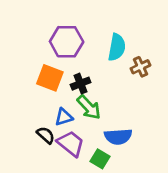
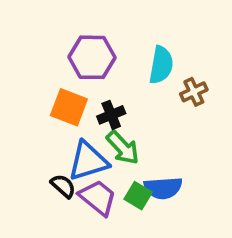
blue triangle: (64, 117) -> (88, 161), size x1.6
green square: (100, 159) -> (138, 196), moved

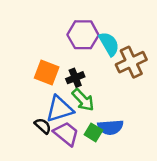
purple hexagon: (92, 57) -> (83, 35), moved
cyan semicircle: (161, 65) -> (109, 44), turned -40
brown cross: (194, 92) -> (131, 62), size x1.6

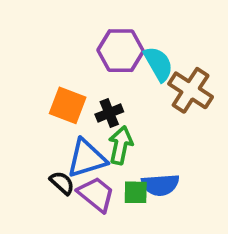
brown cross: (131, 62) -> (191, 90), turned -32
green arrow: (83, 100) -> (121, 145), turned -125
green square: (93, 132) -> (136, 192), turned -30

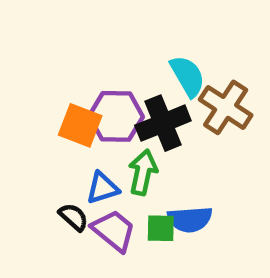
purple hexagon: (121, 51) -> (116, 116), moved
black cross: (109, 113) -> (163, 123), moved, size x1.6
blue triangle: (87, 158) -> (103, 188), size x0.7

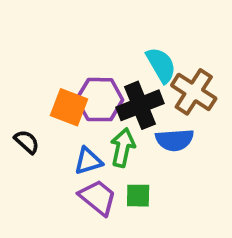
black semicircle: (73, 217) -> (27, 142), moved
blue semicircle: (190, 219) -> (175, 140), moved

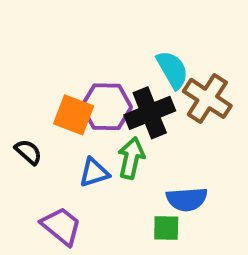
blue semicircle: (175, 140) -> (187, 199), moved
green square: (138, 196) -> (166, 228), moved
purple trapezoid: (98, 197) -> (61, 226), moved

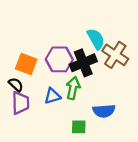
orange square: (74, 115) -> (26, 64), moved
purple trapezoid: (61, 226) -> (20, 103), moved, turned 50
green square: (166, 228) -> (79, 127), moved

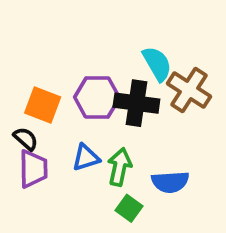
black cross: (83, 63) -> (136, 103), turned 30
green arrow: (73, 88) -> (120, 167), moved
green square: (79, 127) -> (129, 208), turned 35

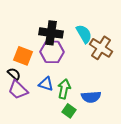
black cross: (136, 103) -> (51, 33), moved
blue triangle: (86, 158) -> (46, 84), turned 35
purple trapezoid: (33, 169) -> (18, 90), turned 135

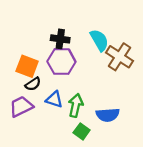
black cross: (51, 33) -> (60, 39), size x0.7
black semicircle: (14, 74) -> (33, 84), moved, turned 104
purple trapezoid: (18, 90) -> (21, 107), turned 110

